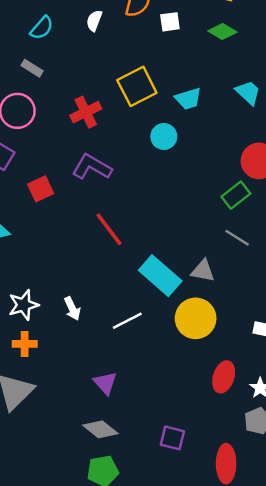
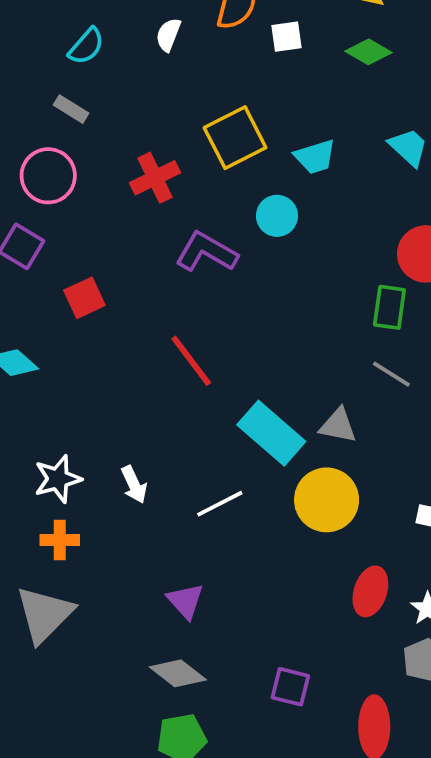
purple L-shape: (92, 167) -> (206, 252), moved
green rectangle: (236, 195) -> (389, 307), turned -44

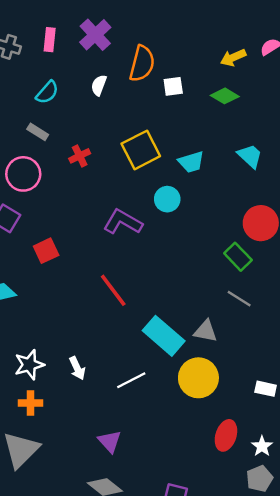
red cross: (155, 178) -> (80, 156), moved, size x0.7
green rectangle: (389, 307) -> (238, 257), turned -52

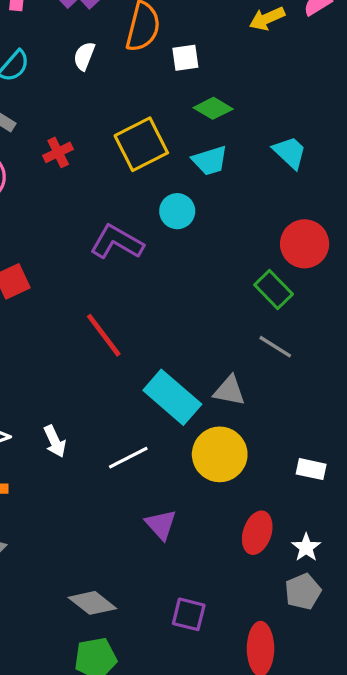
green diamond: (225, 96) -> (213, 108), moved
purple triangle: (110, 441) -> (161, 525), moved

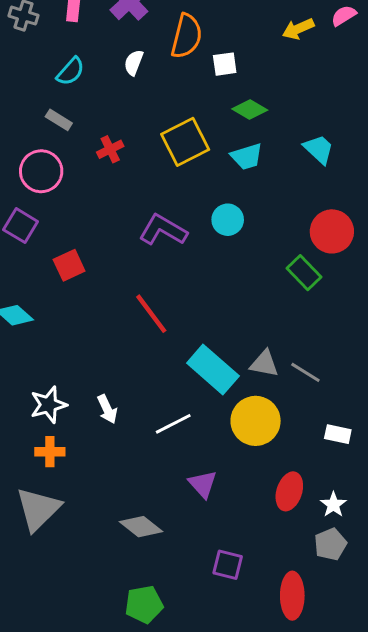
cyan circle: (177, 211) -> (228, 220), moved
gray line: (275, 347) -> (305, 372), moved
gray diamond: (92, 603) -> (141, 527), moved

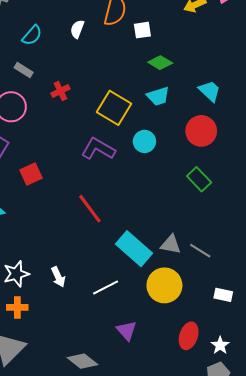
yellow square: (185, 142) -> (114, 108), moved, turned -32
red circle: (332, 231) -> (201, 131), moved

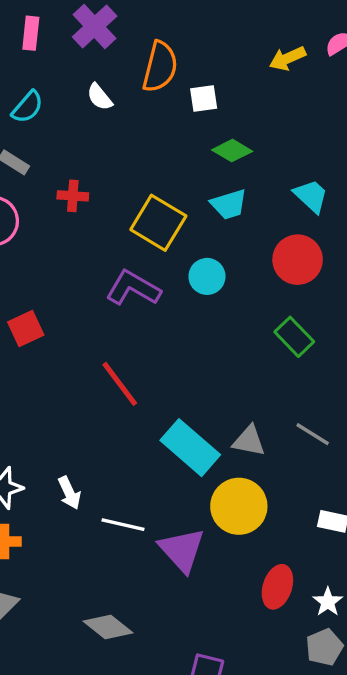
white semicircle: (77, 29) -> (100, 97), turned -60
red cross: (60, 91) -> (73, 196), turned 30
gray line: (200, 251) -> (313, 434), moved
white line: (106, 288) -> (123, 525), moved, turned 40
purple triangle: (127, 331) -> (182, 550), moved, size x1.4

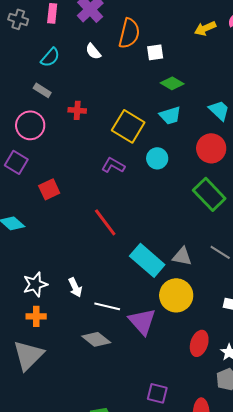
purple L-shape: (133, 288) -> (113, 165), size x0.7
green rectangle: (294, 337) -> (209, 194), size x1.4
gray diamond: (108, 627) -> (96, 339), moved

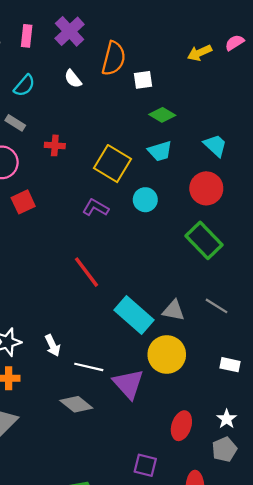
red square: (49, 189) -> (23, 202), moved
red ellipse: (199, 343) -> (181, 426), moved

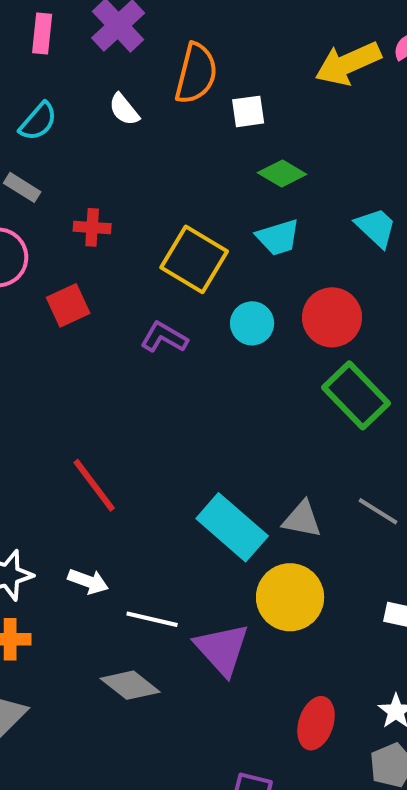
yellow arrow: (200, 53) -> (348, 63), size x1.5
red circle: (206, 188) -> (332, 317), moved
red square: (23, 202) -> (68, 305), moved
red line: (87, 272) -> (94, 485), moved
white arrow: (53, 345) -> (88, 581), turned -45

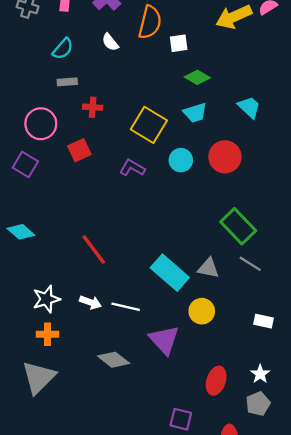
gray rectangle: (22, 187) -> (67, 82), moved, turned -36
green rectangle: (356, 395) -> (238, 226), moved
yellow circle: (290, 597) -> (202, 311), size x0.7
white line: (152, 619) -> (126, 307), moved

